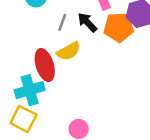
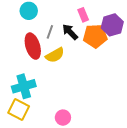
red ellipse: (45, 65) -> (33, 46), moved

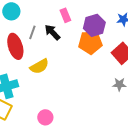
orange pentagon: (95, 36) -> (90, 42), moved
yellow semicircle: (55, 55) -> (39, 66), moved

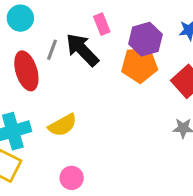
black arrow: (52, 32) -> (82, 50), size x1.4
yellow semicircle: (39, 66) -> (63, 125), moved

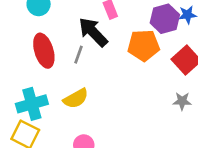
purple hexagon: (145, 39) -> (165, 19), moved
gray line: (52, 50) -> (78, 55), moved

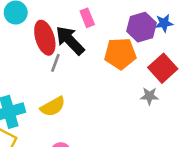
red ellipse: (44, 51) -> (45, 38), moved
gray star: (182, 101) -> (149, 96), moved

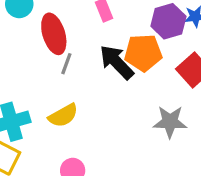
black arrow: (70, 40) -> (117, 62), moved
gray star: (149, 96) -> (170, 122), moved, size x1.5

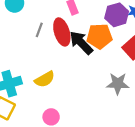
red ellipse: (54, 34) -> (62, 32), moved
gray line: (66, 64) -> (39, 30), moved

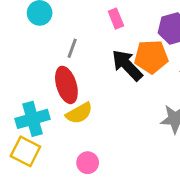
red ellipse: (62, 32) -> (66, 85), moved

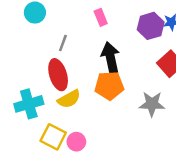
orange pentagon: (151, 57) -> (109, 86), moved
black arrow: (127, 65) -> (110, 58), turned 32
yellow square: (25, 151) -> (53, 137), moved

